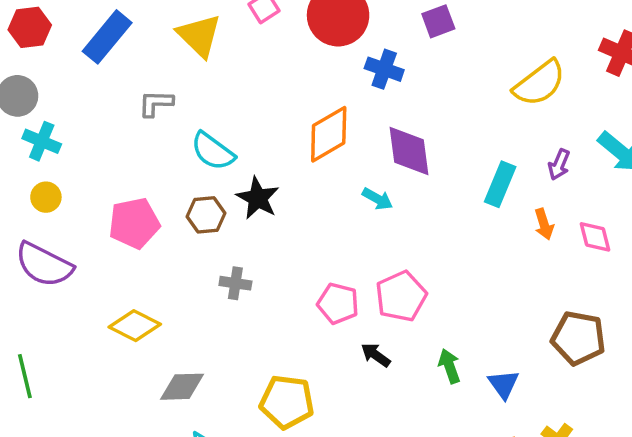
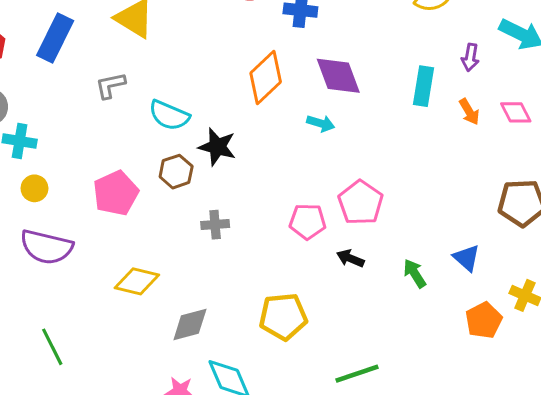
green arrow: (449, 366) -> (415, 273), moved

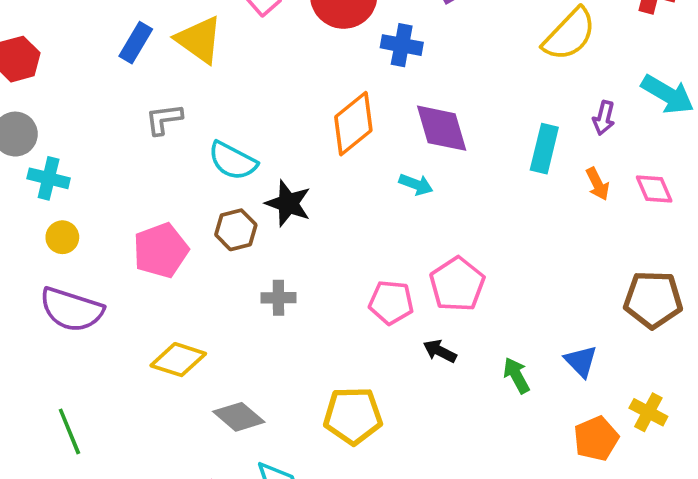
blue rectangle: (55, 38) -> (136, 43), moved, size x0.7
gray diamond: (190, 324) -> (239, 417), turned 51

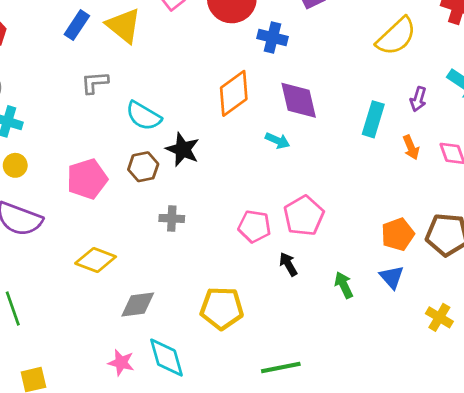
black arrow: (440, 351) -> (288, 264), turned 30
gray diamond: (239, 417) -> (138, 304), turned -51
orange pentagon: (596, 439) -> (398, 234), moved

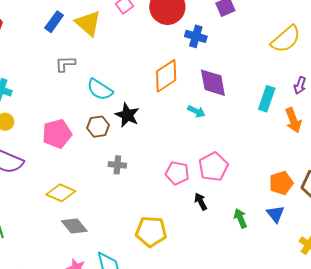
orange arrow: (411, 147) -> (293, 120), size x1.4
gray diamond: (138, 304) -> (74, 226), moved, turned 56

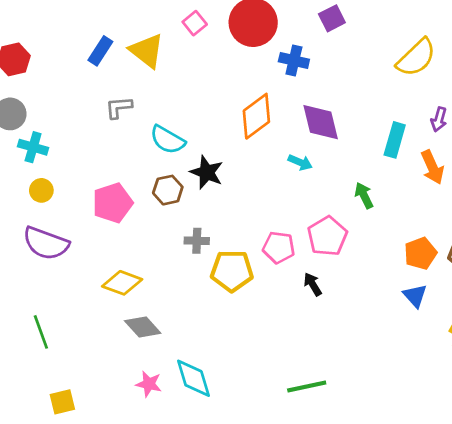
green arrow: (240, 218) -> (364, 195), moved
yellow pentagon: (151, 232) -> (232, 271), moved

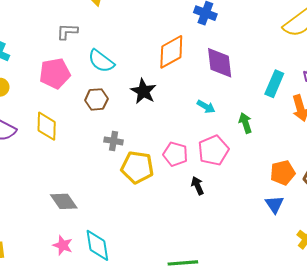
cyan arrow: (300, 162) -> (206, 107), moved
black star: (207, 172) -> (143, 91), moved
pink pentagon: (113, 203) -> (55, 73), moved
yellow diamond: (122, 283) -> (47, 126), moved, turned 64

